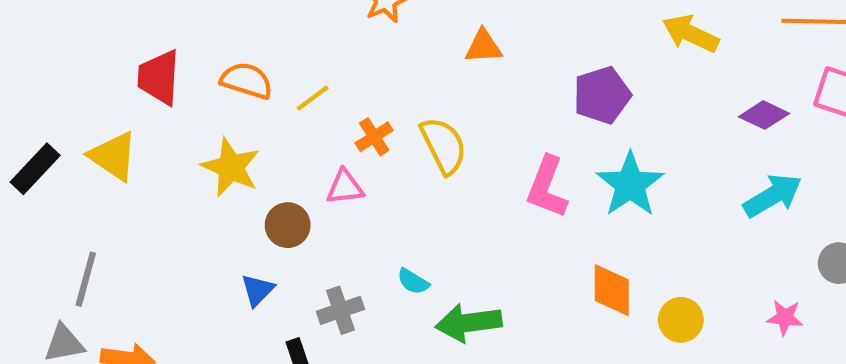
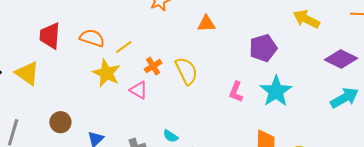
purple diamond: (764, 115) -> (341, 59), size x1.4
yellow star: (231, 167) -> (106, 73), moved
pink triangle: (345, 187) -> (139, 90), turned 36
pink L-shape: (547, 187) -> (236, 92), size x0.7
brown circle: (288, 225) -> (60, 122), moved

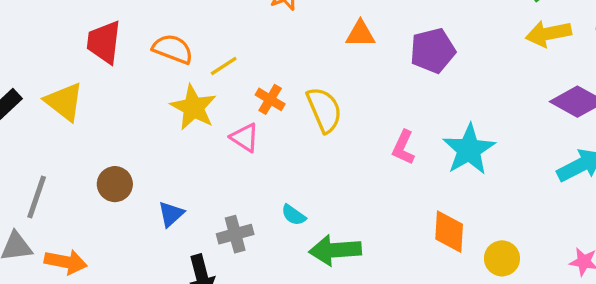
yellow arrow: (306, 19) -> (548, 34), moved, turned -40
purple pentagon: (263, 48) -> (433, 51), moved
orange cross: (153, 66) -> (270, 99), turned -30

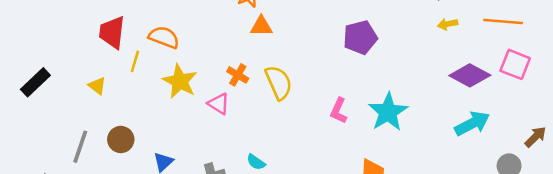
orange triangle: (360, 34) -> (261, 26), moved
yellow arrow: (548, 34) -> (448, 24), size x0.6
yellow line: (224, 66) -> (135, 61), moved, turned -40
yellow triangle: (64, 102) -> (97, 86), moved, size x0.6
gray line: (37, 197) -> (80, 147), moved

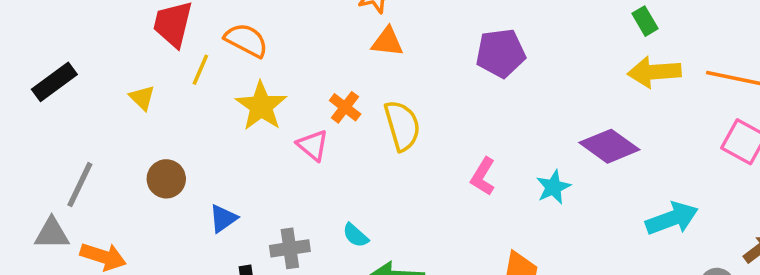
yellow arrow: (448, 24) -> (654, 72), size x1.8
purple pentagon: (360, 37) -> (501, 53), moved
purple diamond: (470, 75) -> (609, 146), moved
cyan star: (388, 112) -> (553, 187), size x0.6
gray line: (80, 147) -> (80, 185), moved

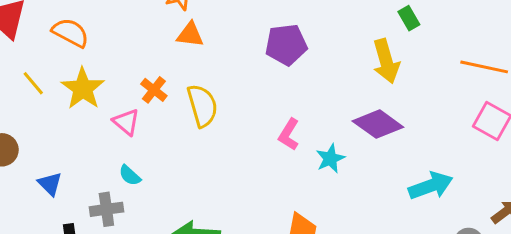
yellow line: (200, 70) -> (33, 83), moved, turned -64
yellow arrow: (654, 72) -> (386, 61), moved, turned -102
pink L-shape: (483, 176) -> (289, 134), moved
blue triangle: (223, 218) -> (50, 184), turned -40
cyan semicircle: (356, 235) -> (130, 175), moved

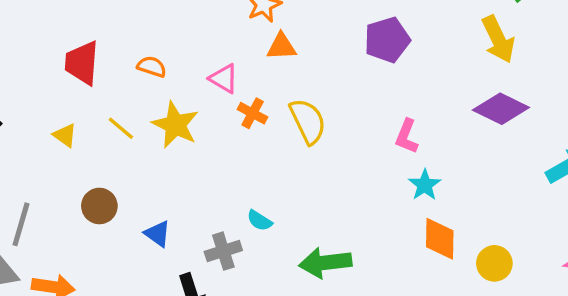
orange semicircle: (70, 33) -> (152, 67), size x0.7
pink triangle: (126, 122) -> (224, 79), moved
cyan star: (330, 159) -> (425, 185), moved
cyan semicircle: (130, 175) -> (260, 220), moved

